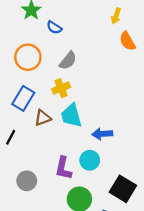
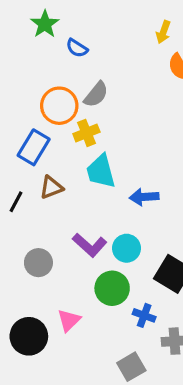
orange circle: (28, 57) -> (59, 106), moved
brown triangle: (43, 118) -> (51, 187), moved
cyan circle: (90, 160) -> (127, 248), moved
purple L-shape: (63, 168) -> (90, 245), turned -60

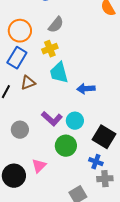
orange circle: (59, 106) -> (20, 31), moved
blue cross: (144, 315) -> (96, 162), moved

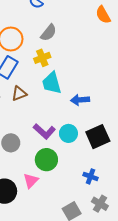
black square: (104, 137) -> (98, 137), moved, turned 35
green circle: (66, 146) -> (46, 160), moved
gray cross: (105, 179) -> (100, 204), moved, turned 35

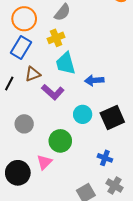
purple L-shape: (44, 131) -> (53, 92), moved

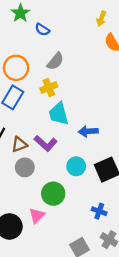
brown triangle: (33, 74) -> (19, 144), moved
gray circle: (24, 124) -> (25, 167), moved

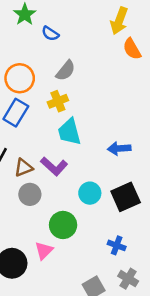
yellow arrow: (101, 19) -> (119, 21), size x1.5
blue arrow: (88, 131) -> (119, 148), moved

